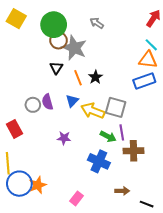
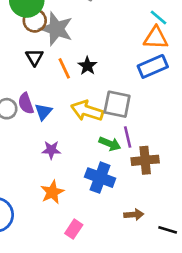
blue triangle: (72, 101) -> (43, 112), moved
orange star: (38, 185) -> (52, 192), moved

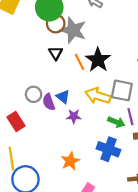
black star: (87, 66) -> (98, 60), size x1.6
purple semicircle: (26, 103) -> (49, 102), moved
blue triangle: (43, 112) -> (63, 97), turned -32
purple star: (51, 150) -> (74, 116), moved

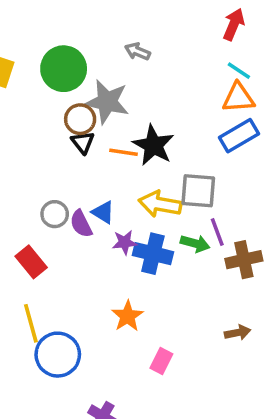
brown circle: (56, 24) -> (80, 119), moved
orange line: (79, 62) -> (124, 152), turned -49
blue cross: (108, 149) -> (153, 254), moved

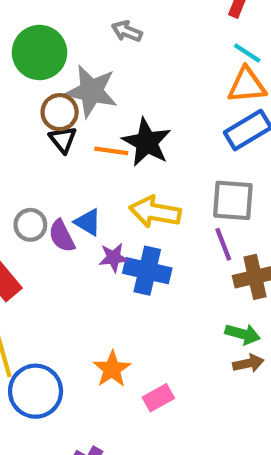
gray square: (198, 191) -> (233, 200), moved
green arrow: (195, 243) -> (243, 334), moved
orange star: (127, 316) -> (112, 369), moved
pink rectangle: (161, 361) -> (158, 398), turned 35

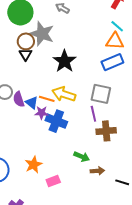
orange line: (111, 151) -> (47, 99), moved
blue triangle: (88, 222) -> (32, 103), moved
green arrow: (243, 334) -> (82, 157), moved

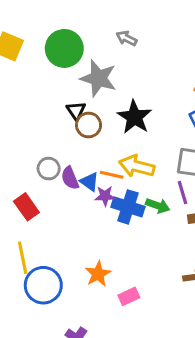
brown circle: (26, 41) -> (89, 125), moved
green arrow: (82, 157) -> (158, 206), moved

